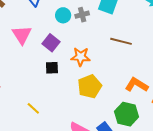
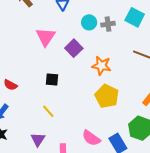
black square: (52, 68) -> (52, 79), moved
yellow pentagon: (90, 86) -> (107, 96), turned -30

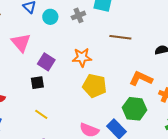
cyan circle: (89, 22) -> (50, 17), moved
purple square: (74, 48) -> (46, 62), moved

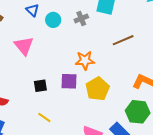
brown line: (120, 37) -> (123, 40), turned -30
purple square: (46, 62) -> (69, 81), moved, turned -30
yellow pentagon: (95, 86) -> (98, 89), turned 30

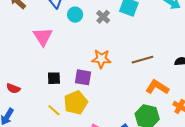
gray cross: (81, 19) -> (103, 17), turned -32
brown line: (123, 40) -> (142, 60), moved
yellow pentagon: (98, 89) -> (76, 103), moved

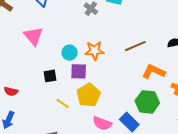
cyan circle: (75, 15) -> (70, 53), moved
yellow pentagon: (76, 103) -> (88, 95), moved
yellow line: (54, 110) -> (62, 103), moved

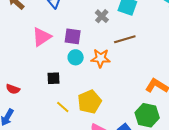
pink triangle: (33, 36) -> (42, 37), turned 30
brown line: (135, 46) -> (125, 39), moved
purple square: (79, 71) -> (73, 36), moved

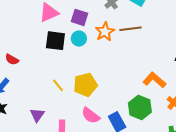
orange star: (101, 58) -> (105, 32), moved, turned 30
black square: (53, 78) -> (55, 41), moved, size x1.5

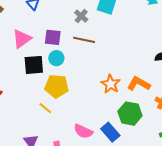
brown line: (130, 29) -> (84, 40), moved, turned 30
orange star: (105, 32) -> (111, 84), moved
yellow pentagon: (85, 85) -> (57, 86), moved, turned 30

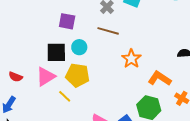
purple square: (53, 37) -> (67, 21), moved
pink triangle: (22, 39) -> (46, 76), moved
orange star: (111, 84) -> (131, 59), moved

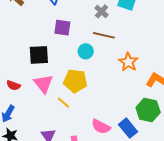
cyan circle: (79, 47) -> (86, 51), moved
black square: (56, 52) -> (39, 55), moved
pink triangle: (46, 76) -> (43, 84), turned -35

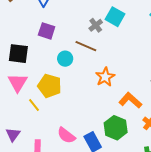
gray cross: (101, 11) -> (96, 25), moved

